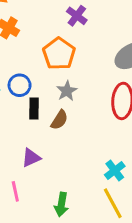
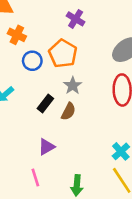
blue circle: (20, 85) -> (32, 61), moved
black rectangle: (34, 109) -> (45, 103), turned 42

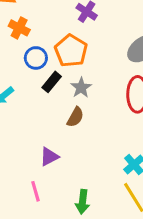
black rectangle: (45, 103) -> (52, 82), moved

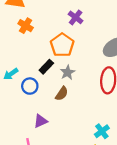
blue circle: (36, 58) -> (30, 86), moved

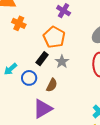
brown semicircle: (62, 94) -> (52, 85), moved
purple triangle: (41, 121) -> (43, 109), size x1.5

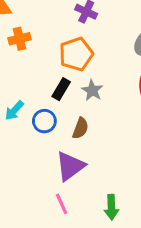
orange cross: (19, 23) -> (19, 39), turned -32
orange pentagon: (54, 37) -> (76, 54), turned 30

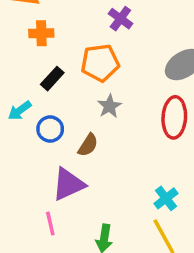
black rectangle: (61, 89) -> (52, 79), moved

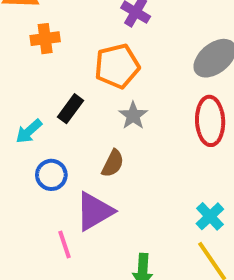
black rectangle: (52, 79) -> (70, 109), moved
blue circle: (50, 129) -> (51, 175), moved
pink line: (50, 224) -> (65, 245), moved

